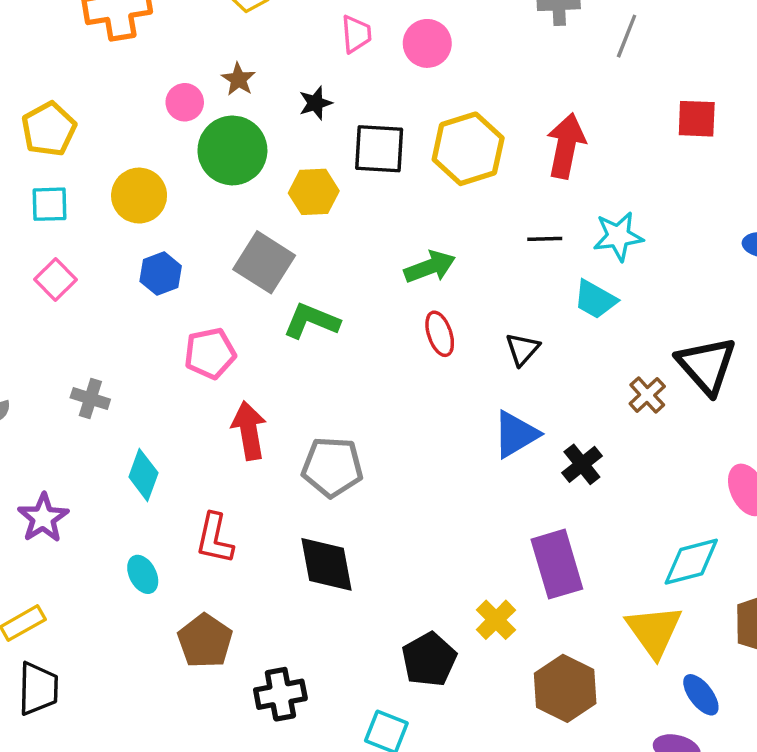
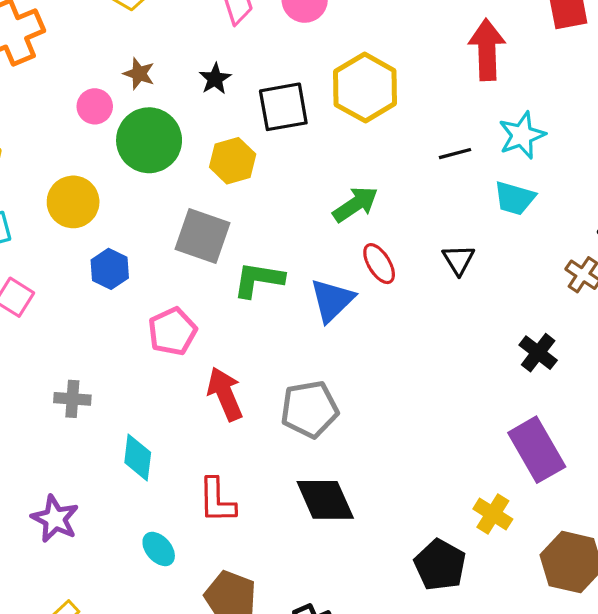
red arrow: (566, 146) -> (487, 50), moved
blue triangle: (516, 434) -> (332, 300), moved

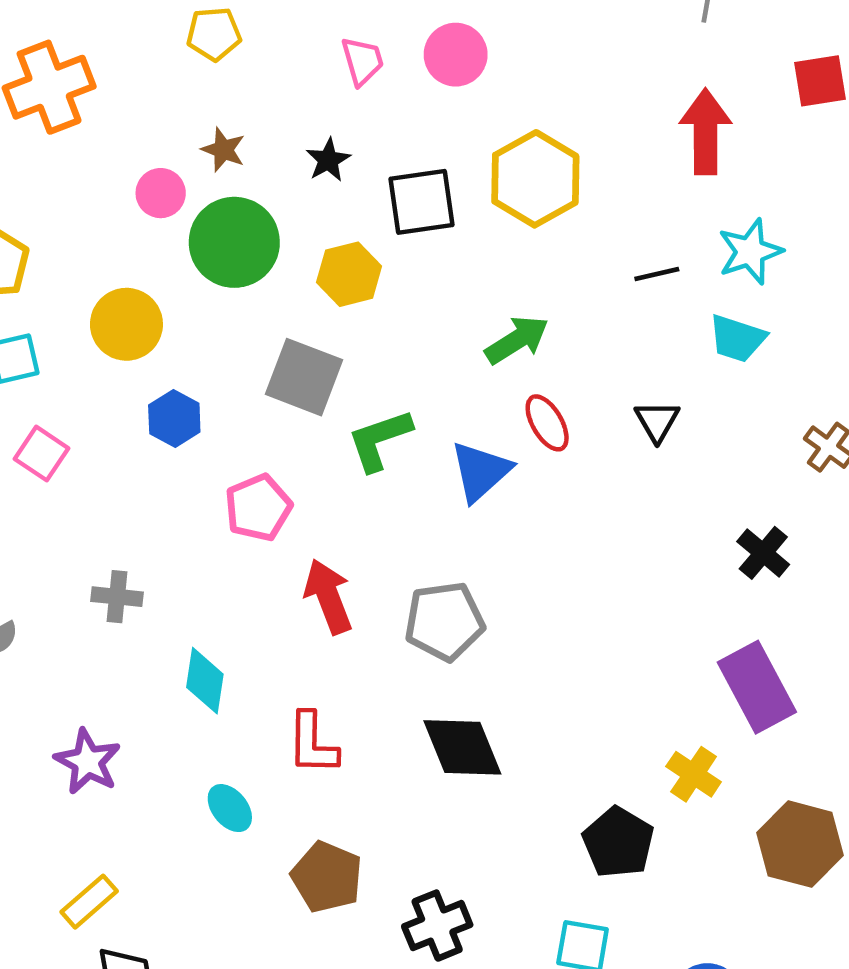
green L-shape: (258, 280) -> (380, 440), turned -30

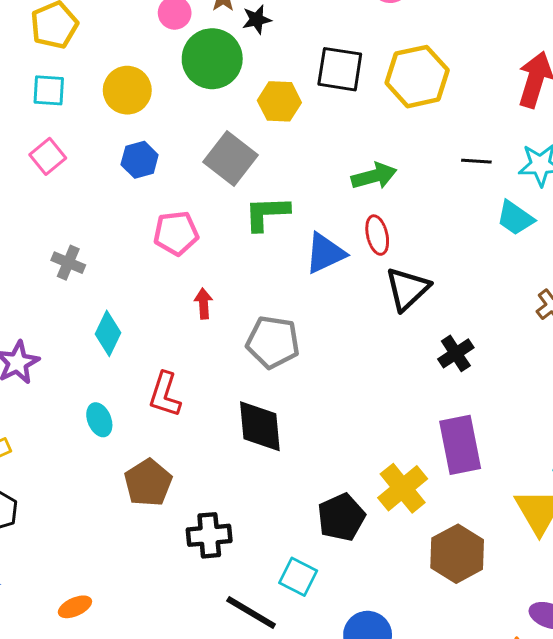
black star: (328, 160) -> (257, 19), moved
black triangle: (657, 421) -> (407, 289), moved, size x1.5
black cross: (763, 553) -> (456, 353), moved
red arrow: (328, 596) -> (203, 304), size x0.6
yellow cross: (694, 774) -> (403, 488), size x1.4

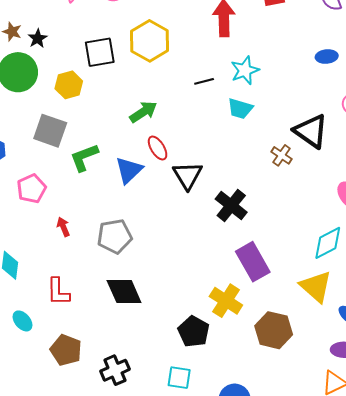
black cross: (456, 353) -> (231, 206), size x1.4

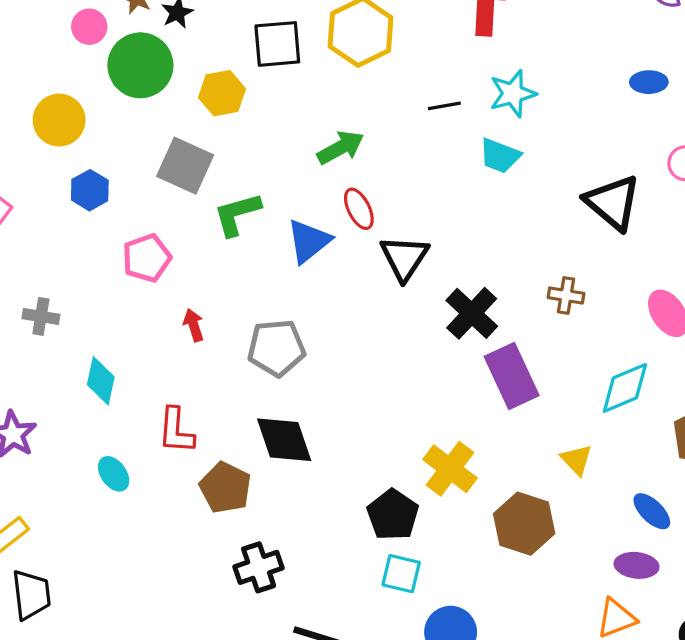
brown cross: (282, 155) -> (566, 295), moved, turned -30
purple rectangle: (253, 262) -> (512, 376), moved
yellow triangle: (316, 287) -> (576, 460), moved, size x0.6
brown pentagon: (66, 350) -> (225, 488), moved
cyan square: (179, 378) -> (401, 574), moved

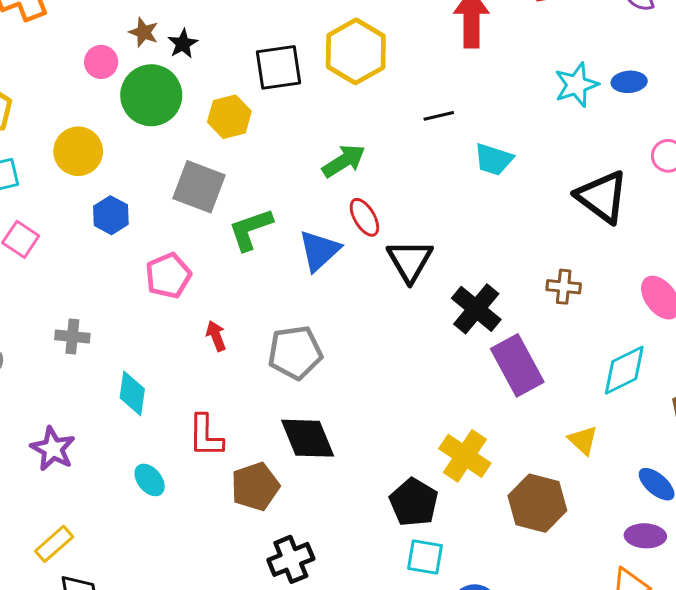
cyan star: (513, 94) -> (576, 85), moved
brown pentagon: (225, 488) -> (255, 486), turned 30

